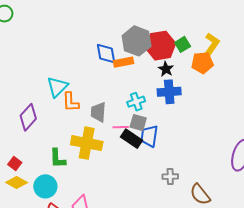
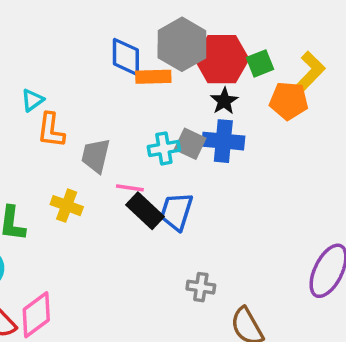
cyan triangle: (57, 87) -> (32, 100), size x0.6
gray square: (138, 123) -> (190, 144), moved
yellow cross: (87, 143) -> (67, 206), size x0.6

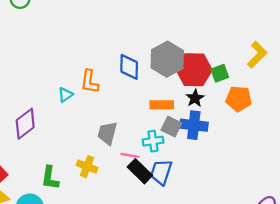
yellow L-shape: (310, 72) -> (257, 55), moved
orange rectangle: (153, 77) -> (162, 105), moved
orange L-shape: (51, 130) -> (90, 82), moved
cyan cross: (164, 148) -> (153, 141), moved

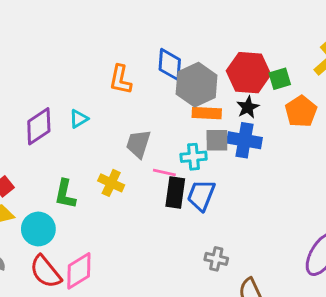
gray hexagon: (167, 59) -> (197, 85), moved
cyan triangle: (65, 95) -> (79, 119), moved
orange pentagon: (239, 99) -> (301, 111), turned 30
gray square: (171, 127) -> (217, 140), turned -30
black rectangle: (140, 171) -> (175, 192), turned 50

